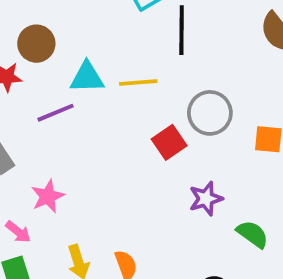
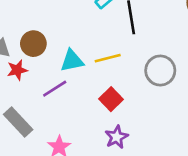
red square: (169, 142) -> (111, 99), moved
purple star: (206, 199) -> (117, 137), moved

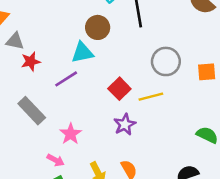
brown circle: (33, 44) -> (98, 27), moved
yellow line: (108, 58) -> (151, 97), moved

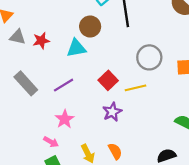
red star: (31, 61) -> (41, 41), moved
purple line: (66, 79) -> (64, 85), moved
gray rectangle: (32, 111) -> (26, 83), moved

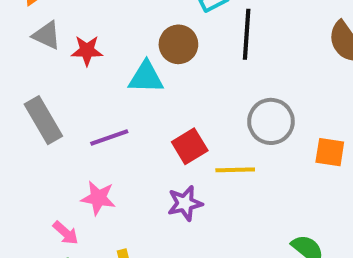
pink star: (65, 119) -> (98, 198), turned 30

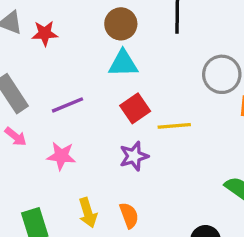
cyan triangle: (146, 77) -> (123, 64), moved
gray circle: (271, 121) -> (222, 74), moved
pink arrow: (66, 233) -> (16, 137), moved

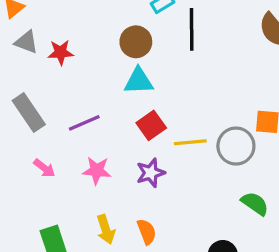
gray circle: (222, 74) -> (236, 146), moved
pink arrow: (16, 137) -> (44, 168), moved
pink star: (61, 156) -> (97, 170), moved

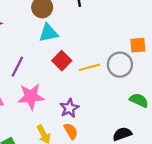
purple line: (84, 123) -> (17, 67), turned -30
pink star: (97, 170) -> (31, 97), size x1.4
purple star: (151, 173) -> (69, 108), moved

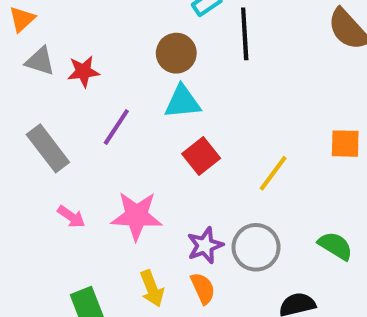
gray circle: (120, 65) -> (256, 247), moved
purple line: (17, 67) -> (116, 127), moved
yellow line: (89, 67) -> (273, 173), moved, turned -45

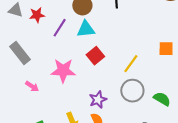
purple line: (116, 127) -> (60, 28), moved
pink star: (136, 216) -> (63, 71), moved
gray circle: (256, 247) -> (132, 91), moved

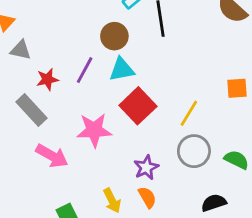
red star: (37, 15) -> (47, 79), moved
red square: (95, 56) -> (138, 106), size x1.4
pink arrow: (32, 86) -> (52, 156), size x1.6

